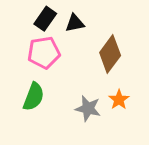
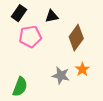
black rectangle: (45, 19) -> (19, 13), moved
green semicircle: (34, 97) -> (20, 87), moved

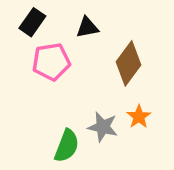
green semicircle: (20, 87) -> (67, 146), moved

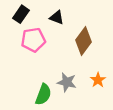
black triangle: (87, 27) -> (57, 18), turned 32
orange star: (139, 117) -> (98, 80), moved

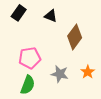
pink pentagon: (33, 40) -> (30, 58), moved
green semicircle: (43, 94) -> (28, 85), moved

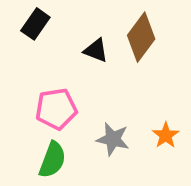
black triangle: (51, 16) -> (96, 50), moved
brown diamond: (75, 37) -> (141, 37), moved

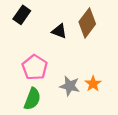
pink pentagon: (56, 109) -> (35, 67), turned -30
orange star: (166, 135) -> (93, 84), moved

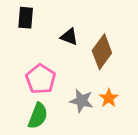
black rectangle: (22, 15) -> (26, 18), turned -30
brown diamond: (87, 23) -> (102, 52), moved

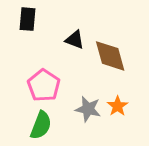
brown diamond: (102, 52) -> (110, 56), turned -52

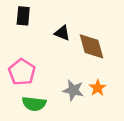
pink pentagon: (44, 85) -> (22, 72), moved
green semicircle: (41, 125) -> (34, 104), turned 75

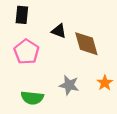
pink pentagon: (22, 72) -> (26, 52), moved
orange star: (98, 88) -> (105, 83), moved

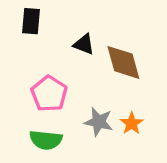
pink pentagon: (26, 52) -> (49, 94), moved
orange star: (105, 83) -> (132, 123), moved

